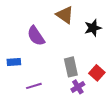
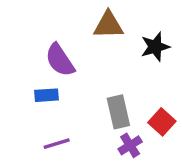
brown triangle: (65, 15) -> (108, 25), turned -36
blue rectangle: (14, 62) -> (47, 95), moved

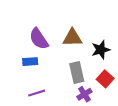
brown triangle: (108, 25) -> (72, 38), moved
black star: (155, 47) -> (101, 50), moved

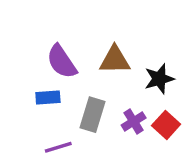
gray rectangle: (77, 72) -> (92, 115), moved, turned 30
purple cross: (84, 94) -> (134, 122), moved

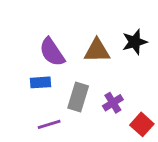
black star: (159, 79) -> (135, 42), moved
red square: (166, 125) -> (142, 124), moved

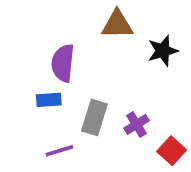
brown triangle: (97, 51) -> (117, 24), moved
purple semicircle: (52, 52) -> (63, 63), turned 40

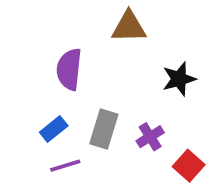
black star: (163, 51) -> (179, 79), moved
blue rectangle: (49, 100) -> (54, 129), moved, turned -35

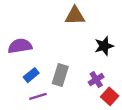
purple semicircle: (69, 69) -> (20, 46), moved, turned 75
purple cross: (150, 137) -> (96, 80), moved

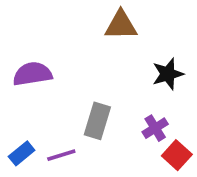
blue rectangle: (31, 75) -> (22, 153), moved

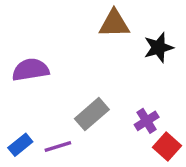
black star: (168, 74) -> (158, 48), moved
gray rectangle: (97, 121) -> (92, 114), turned 32

